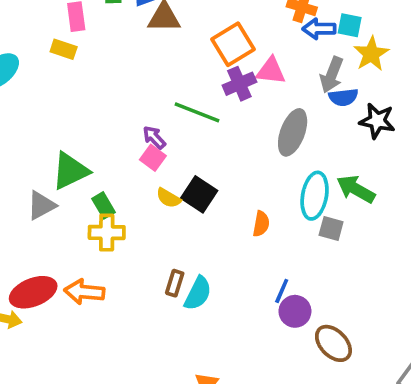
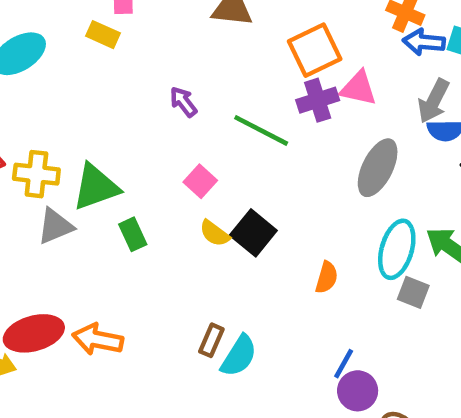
purple arrow: (154, 137) -> (183, 102), moved
yellow cross: (107, 233) -> (36, 174), moved

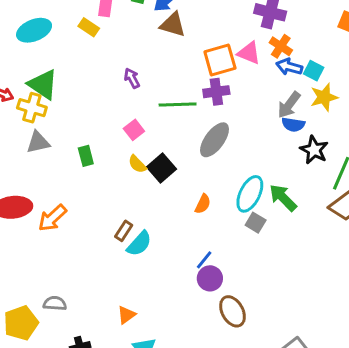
pink triangle: (358, 88) -> (249, 53), moved
green line: (261, 130) -> (178, 105), turned -39
gray ellipse: (378, 168) -> (215, 140), moved
green triangle: (96, 187) -> (43, 84), moved, turned 44
orange arrow: (98, 339) -> (52, 218), turned -64

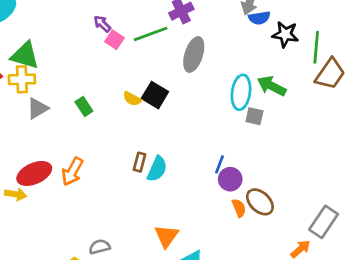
pink square: (134, 130) -> (114, 40), moved
orange semicircle: (203, 204) -> (239, 208), moved, turned -30
orange triangle: (126, 315) -> (167, 236), size x1.4

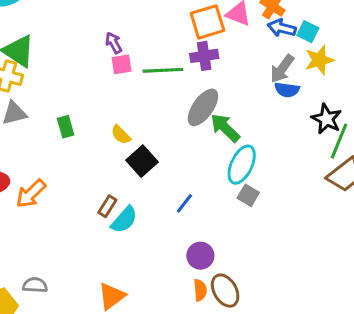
black star: (285, 34) -> (327, 119), moved
pink square: (114, 40) -> (122, 64), turned 30
green arrow: (272, 86) -> (225, 128), moved
black square: (155, 95) -> (142, 161), moved
blue line: (220, 164) -> (184, 203), moved

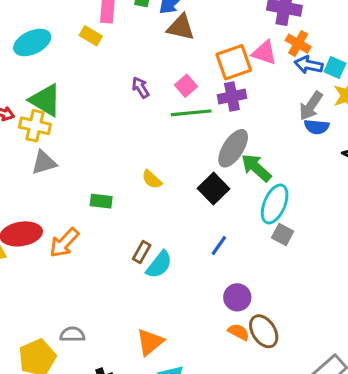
pink square: (122, 64) -> (186, 86), moved, turned -30
green rectangle: (66, 127) -> (101, 201), moved, turned -65
black square: (142, 161) -> (214, 189), moved
orange semicircle: (200, 290) -> (239, 332), turned -55

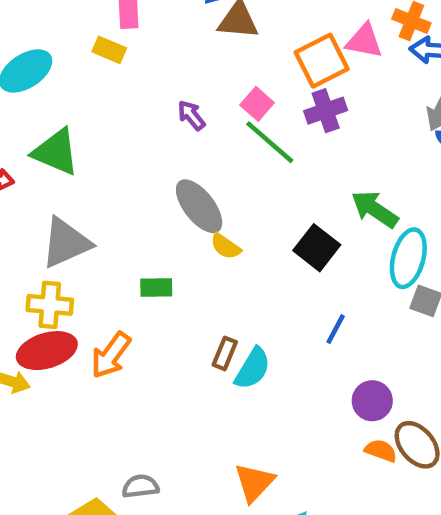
green line: (191, 113) -> (270, 142), turned 54
yellow cross: (35, 126) -> (50, 305), moved
gray ellipse: (233, 148) -> (199, 206), moved, turned -63
gray triangle: (44, 163) -> (66, 243), size x1.4

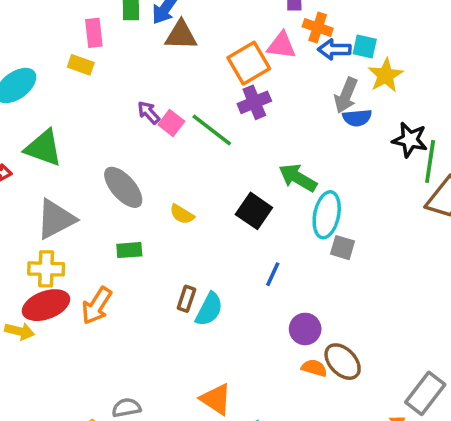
pink square: (257, 104) -> (171, 123), moved
gray ellipse: (199, 206) -> (123, 187), moved
orange triangle: (254, 482) -> (216, 399), turned -36

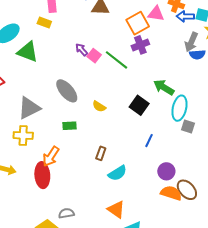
green triangle: (43, 148) -> (28, 52), moved
red ellipse: (46, 305) -> (42, 175), moved, turned -75
cyan semicircle: (209, 309) -> (117, 173), moved, turned 30
orange semicircle: (314, 368) -> (171, 193), size x1.5

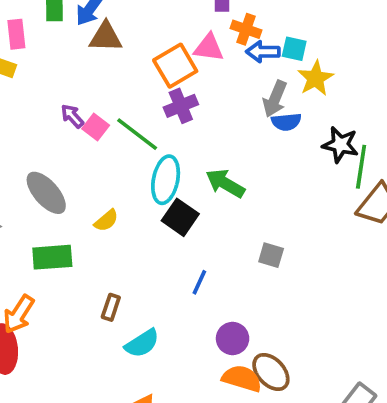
yellow semicircle: (99, 106) -> (106, 221), turned -72
cyan ellipse: (179, 108) -> (166, 180), moved
green rectangle: (70, 126) -> (52, 257), size x1.5

